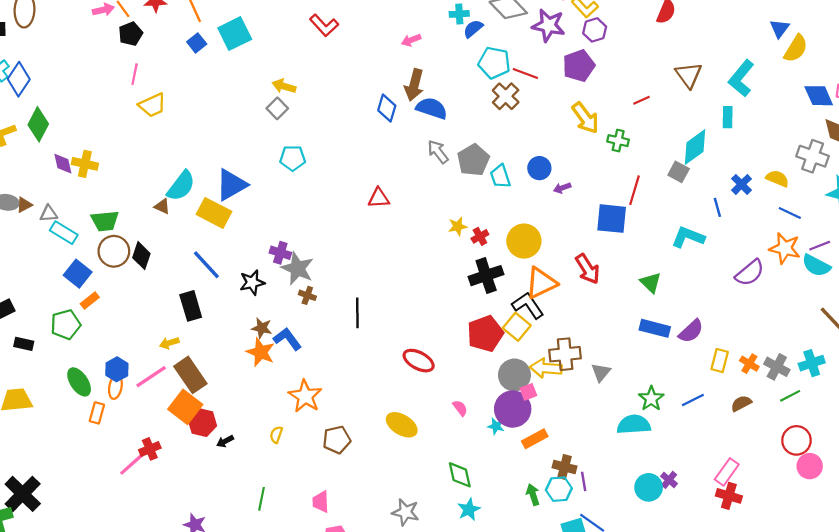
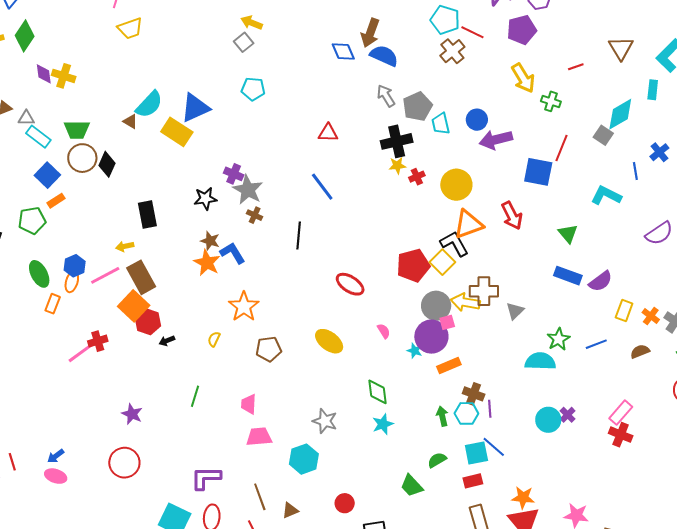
blue diamond: (387, 108) -> (343, 52), turned -45
purple arrow: (562, 188) -> (496, 140), size x2.0
blue line: (206, 265) -> (322, 187), moved
black cross: (486, 276) -> (397, 141), moved

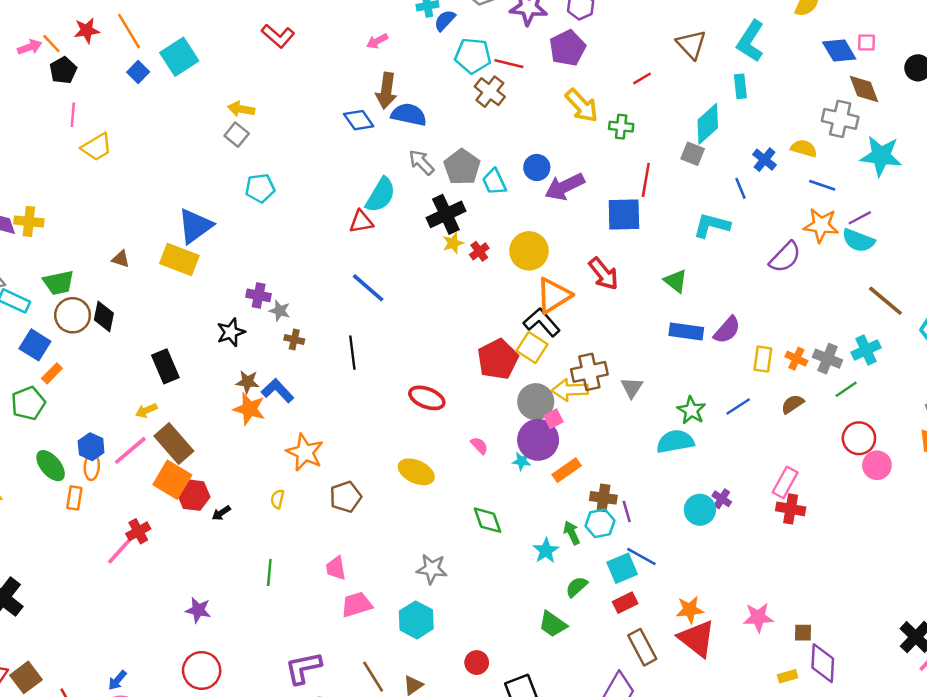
cyan semicircle: (149, 104) -> (381, 195), moved
gray star: (248, 190) -> (280, 311), size x0.6
cyan star: (383, 424) -> (546, 551), moved

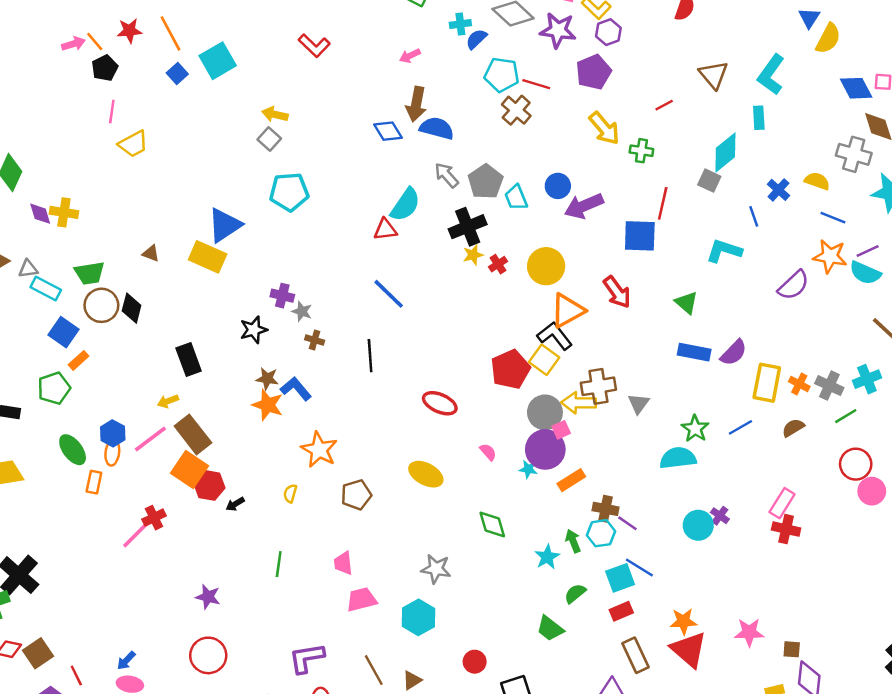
cyan pentagon: (260, 188) -> (289, 192), size x1.4
yellow rectangle: (763, 359) -> (767, 383), size x1.5
purple line: (627, 512) -> (627, 523), turned -42

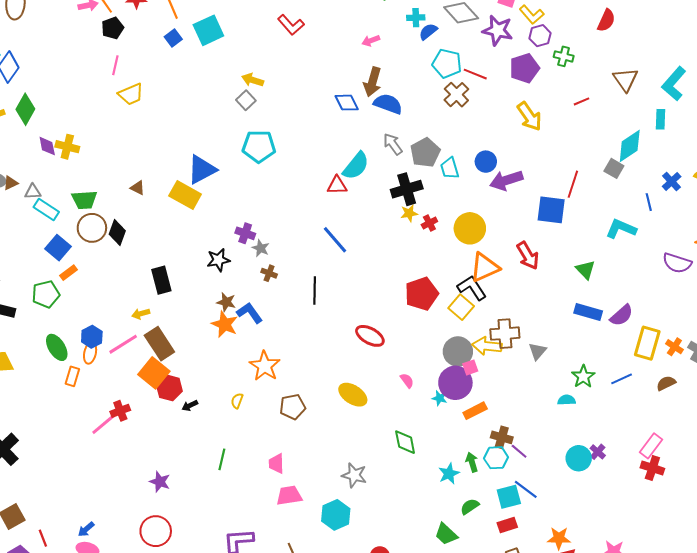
green cross: (641, 151) -> (564, 56), moved
purple semicircle: (793, 285) -> (677, 263), turned 56
red pentagon: (510, 369) -> (422, 294), moved
cyan semicircle: (678, 458) -> (567, 400), size x0.6

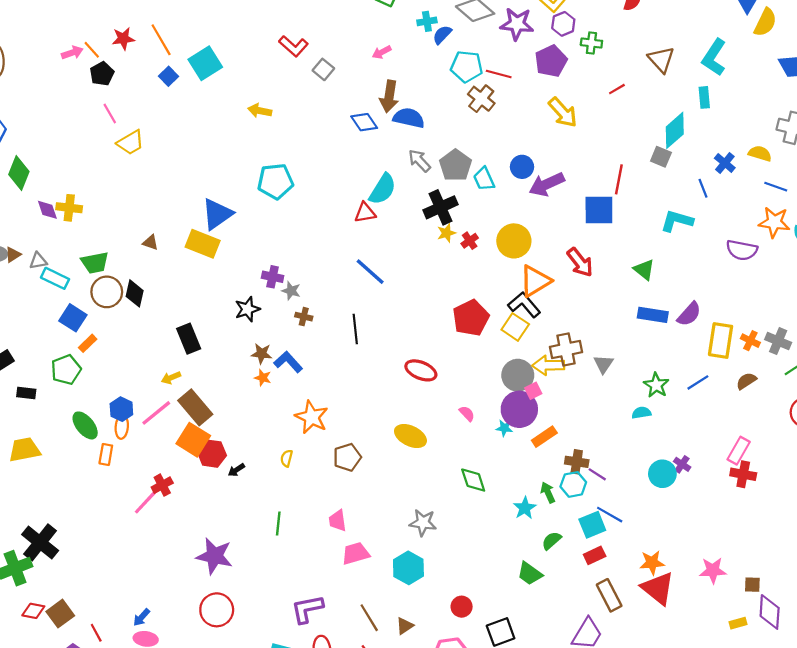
pink line: (115, 65) -> (110, 113), turned -36
gray square: (246, 100) -> (323, 69), moved
orange star: (225, 324) -> (263, 378), size x0.6
purple star: (160, 482) -> (214, 556), size x1.6

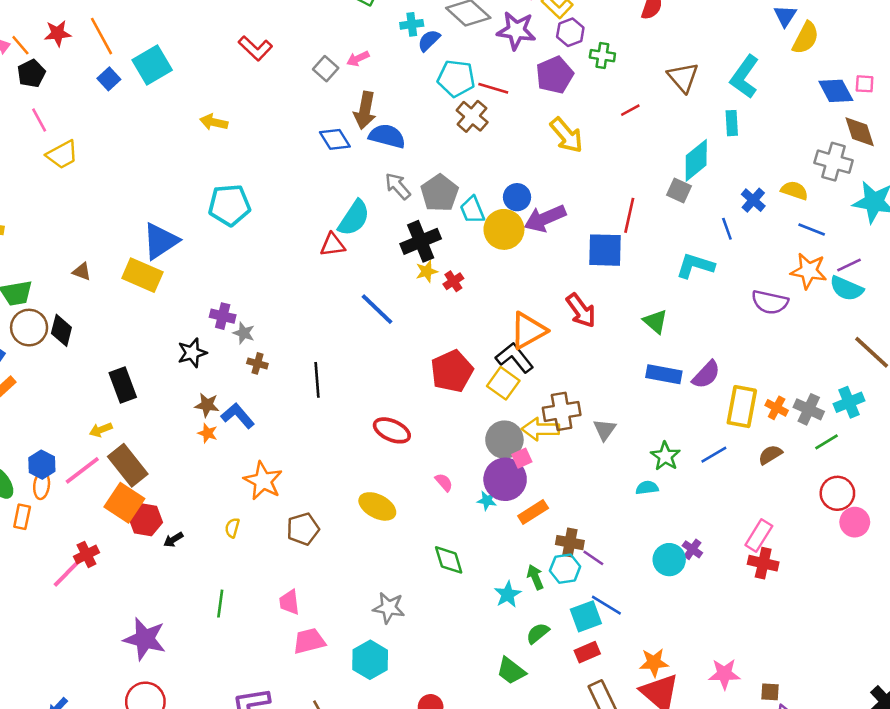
gray square: (323, 69) -> (326, 69), moved
yellow circle: (514, 241) -> (504, 229), moved
blue line: (370, 272) -> (377, 309), moved

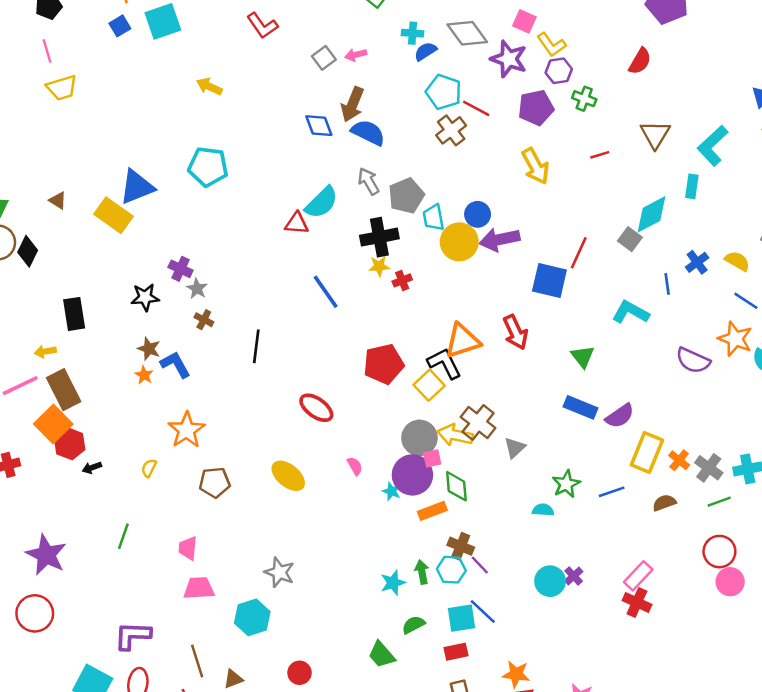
brown cross: (562, 411) -> (478, 422), turned 36
green diamond: (449, 560) -> (456, 486), moved

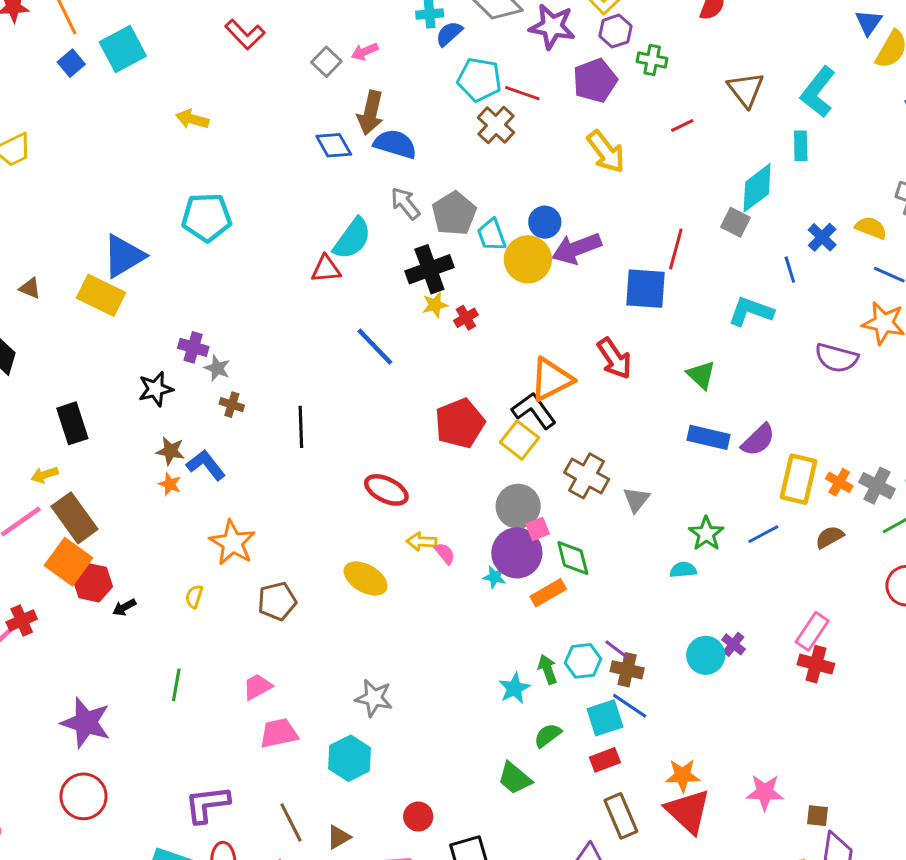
yellow arrow: (455, 435) -> (421, 542), moved, size x0.7
brown cross: (461, 546) -> (627, 670), moved
pink trapezoid: (188, 548) -> (257, 687), turned 65

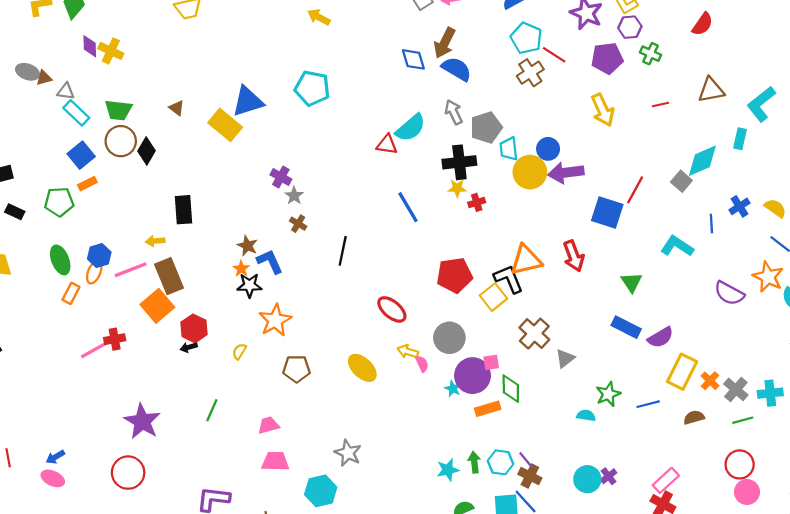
brown triangle: (746, 89) -> (711, 90), turned 44
black star: (156, 389) -> (249, 285), moved
gray circle: (518, 506) -> (449, 338), moved
red hexagon: (93, 583) -> (194, 328), moved

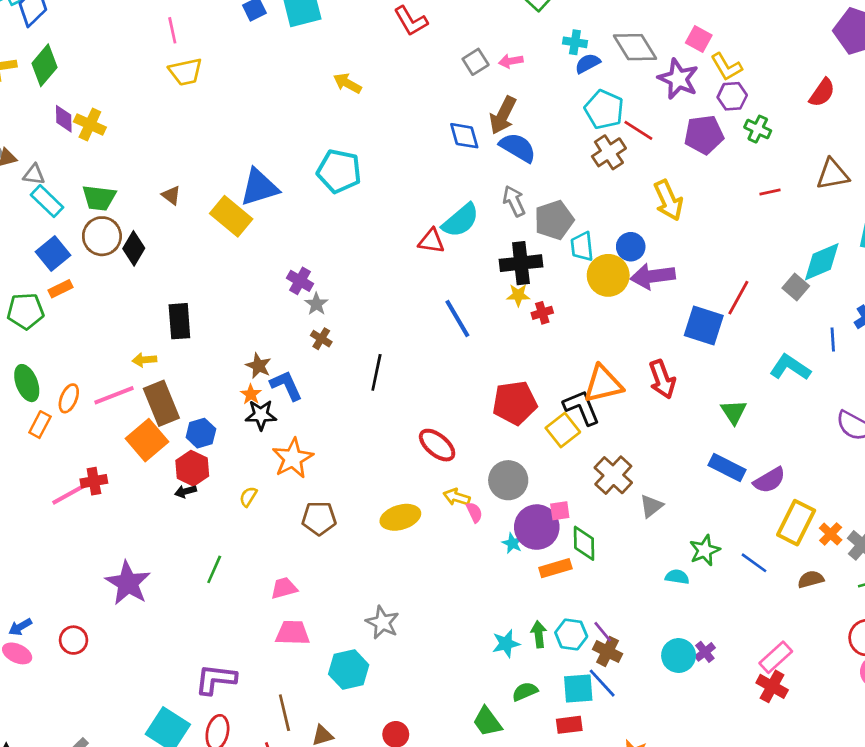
yellow arrow: (603, 110) -> (668, 200), moved
blue hexagon: (99, 256) -> (201, 433), moved
yellow ellipse: (362, 368) -> (400, 517), turned -60
blue line: (648, 404) -> (754, 563), turned 50
red circle: (128, 473) -> (74, 640), moved, size x0.7

